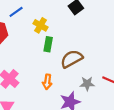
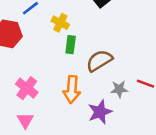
orange arrow: (47, 82) -> (72, 89), size x1.5

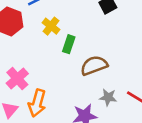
yellow cross: (60, 23) -> (51, 26), moved
orange arrow: (72, 89) -> (37, 103), moved

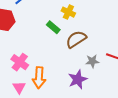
yellow cross: (51, 26) -> (68, 12), moved
green rectangle: (69, 44) -> (53, 27), turned -56

